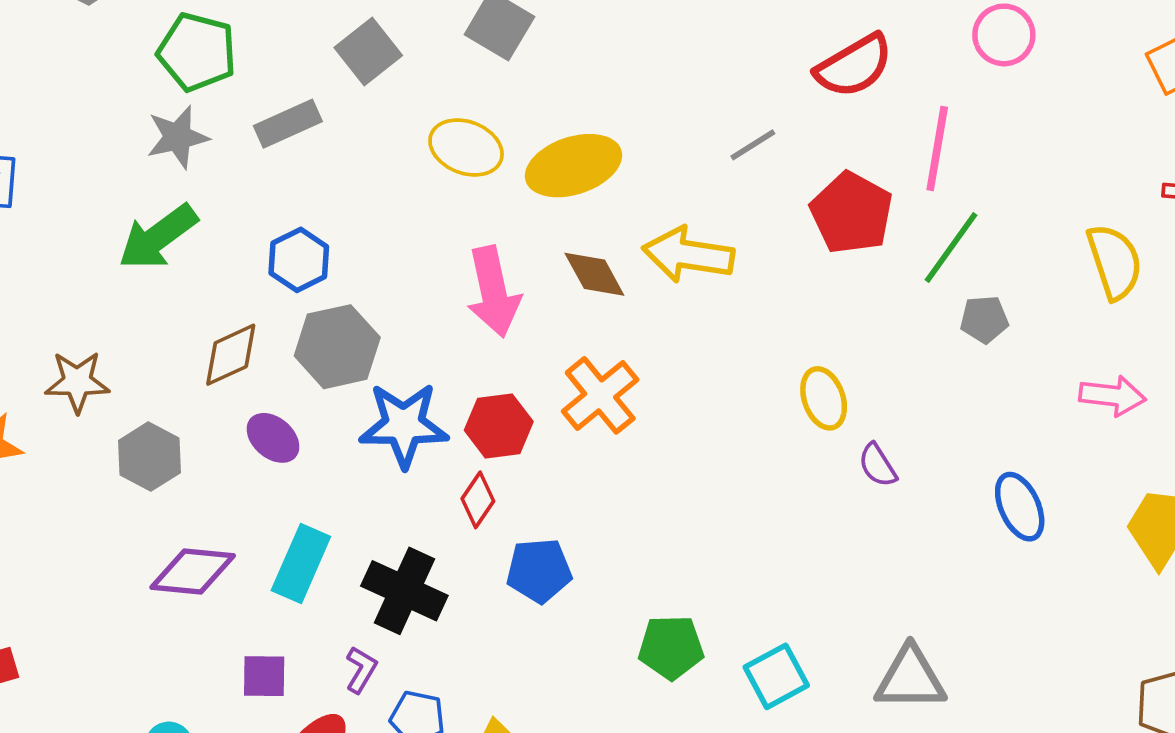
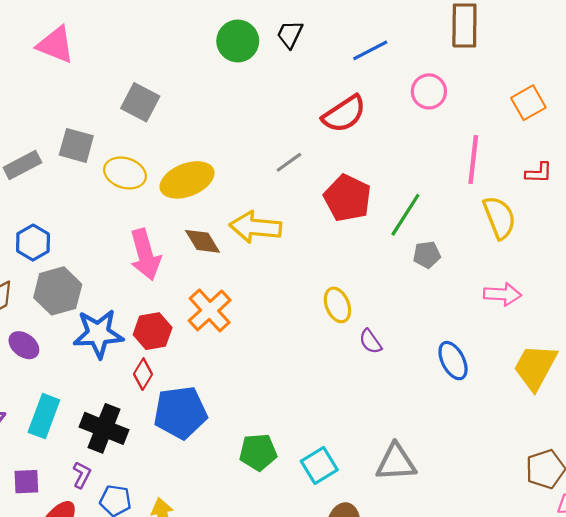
gray square: (368, 51) -> (76, 145), moved, turned -33
pink line: (937, 148) -> (473, 160), moved
blue pentagon: (539, 571) -> (180, 413), size x1.4

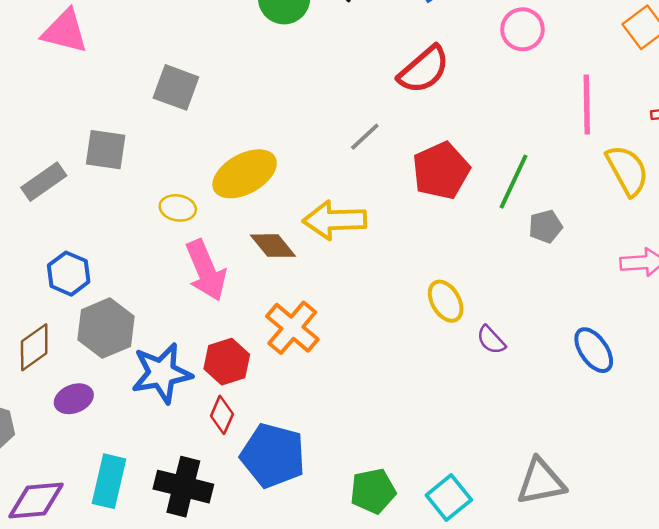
yellow ellipse: (125, 173) -> (178, 208), moved, size x0.7
red pentagon: (347, 198) -> (441, 171), turned 30
purple ellipse: (24, 345) -> (74, 399), turned -52
blue pentagon: (180, 413) -> (273, 455), turned 30

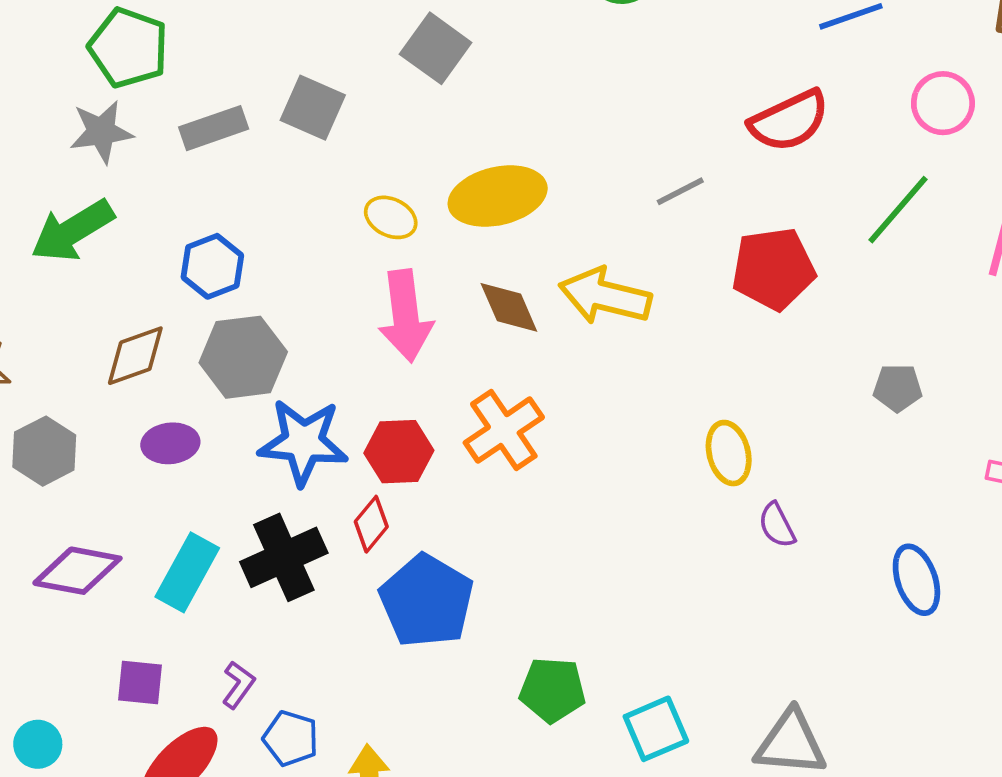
green line: (514, 182) -> (898, 210), moved
black cross: (183, 487) -> (284, 557), moved, turned 36

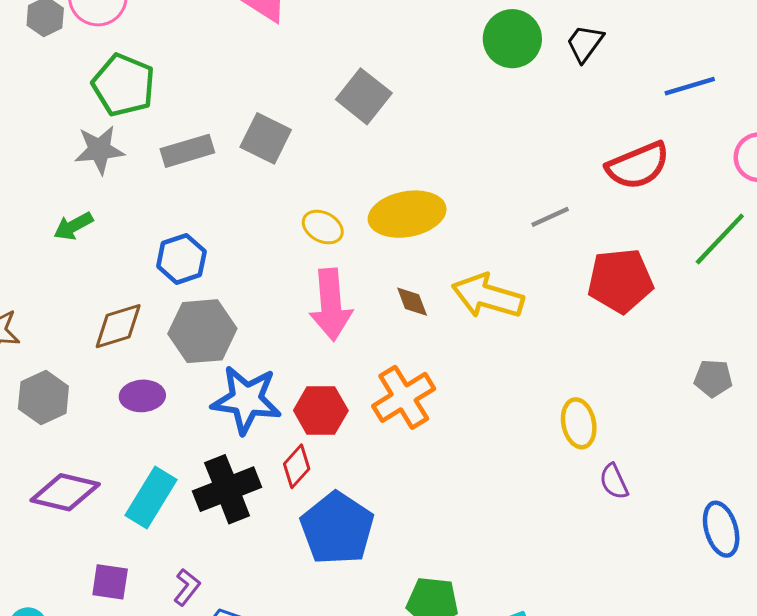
green arrow: (72, 231) -> (73, 226), size x0.6
brown diamond: (509, 307) -> (412, 302), size x0.7

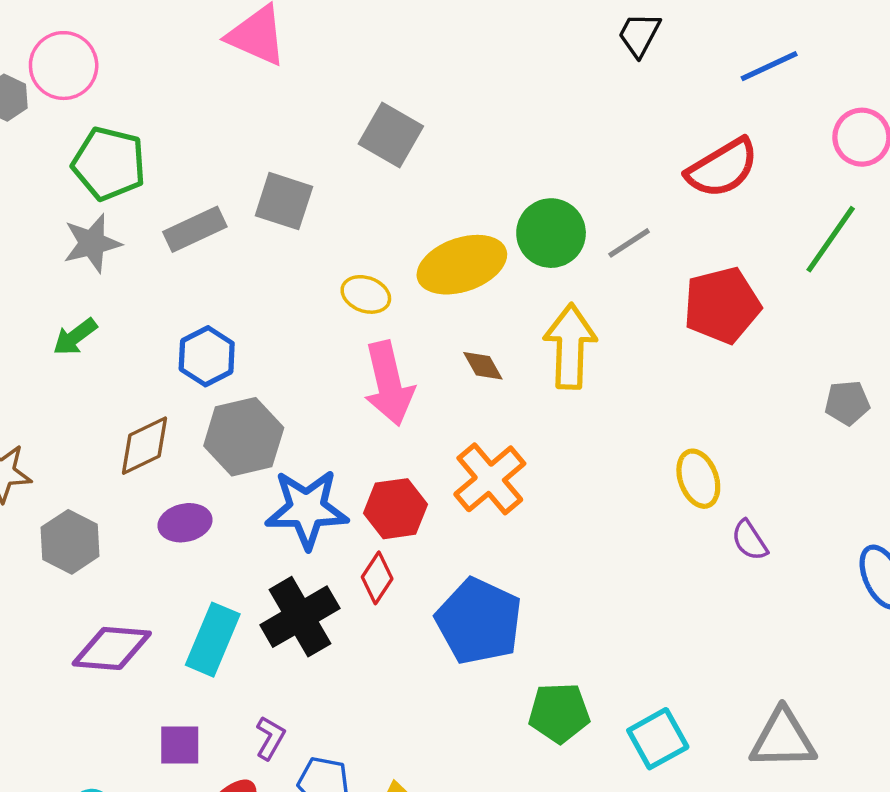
green circle: (512, 39) -> (551, 233), moved
yellow arrow: (488, 296) -> (570, 346), turned 84
blue pentagon: (337, 528) -> (479, 621), moved

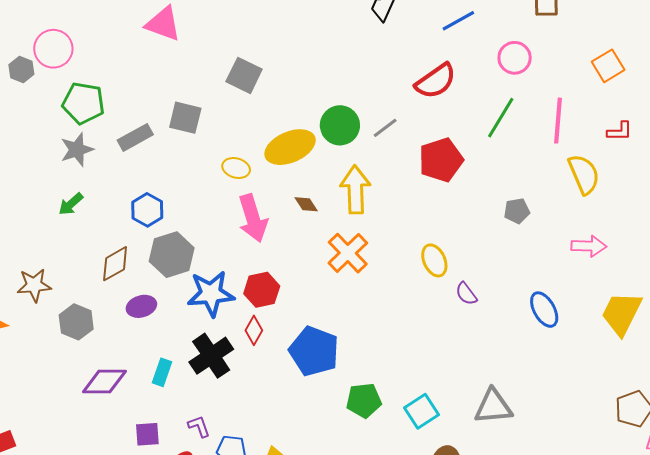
orange cross: (490, 479) -> (348, 253), moved
cyan rectangle: (213, 640) -> (162, 372), size x0.7
purple L-shape: (270, 738) -> (199, 426), turned -45

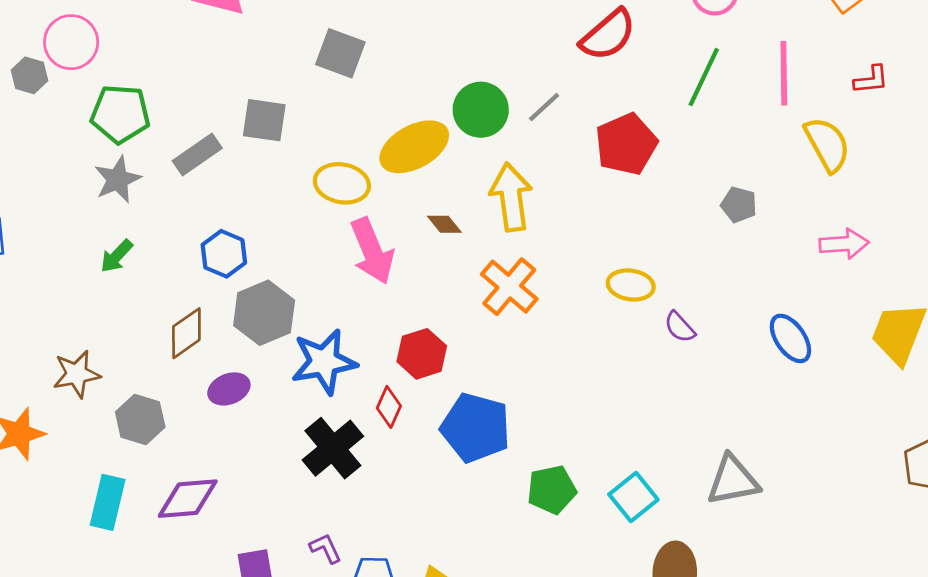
yellow ellipse: (236, 168) -> (342, 183), size x1.4
gray pentagon: (517, 211) -> (739, 205), turned 30
yellow ellipse: (434, 260) -> (631, 285), turned -52
red hexagon: (262, 290) -> (422, 354), moved
cyan rectangle: (162, 372) -> (108, 502), moved, size x1.4

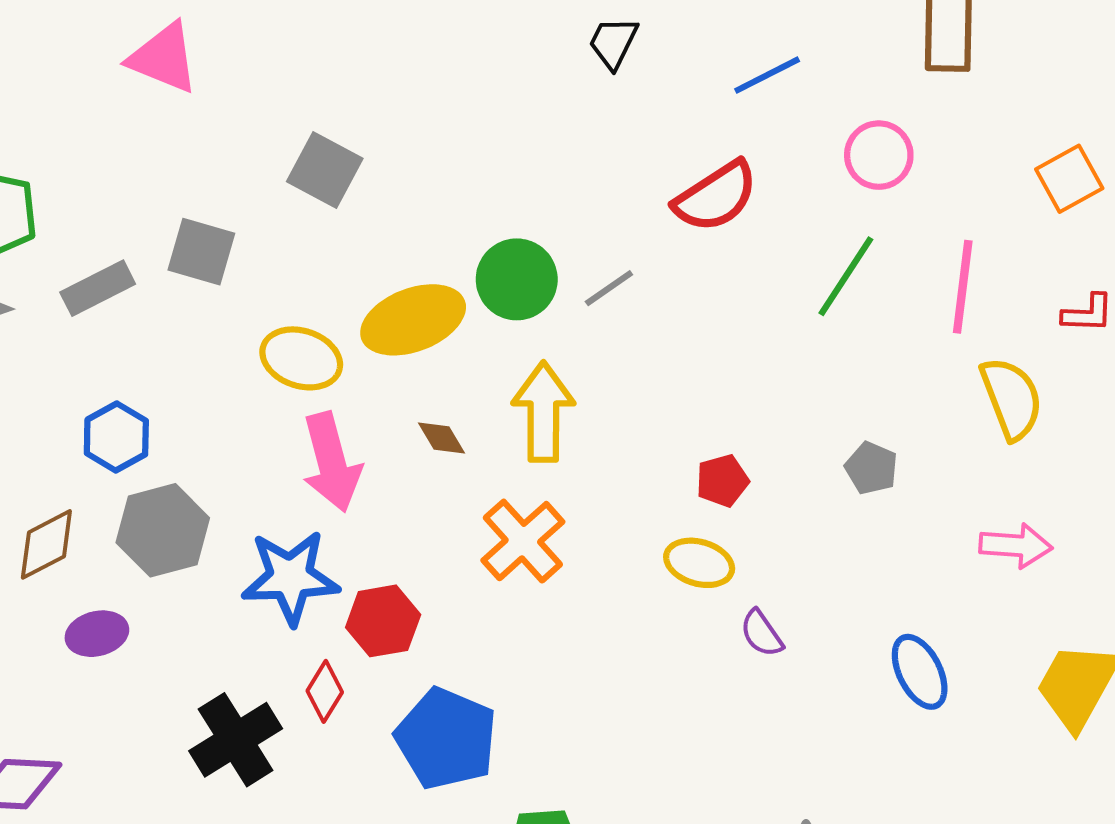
red pentagon: (626, 144) -> (722, 481), moved, size x0.6
blue star: (324, 362) -> (290, 577), moved

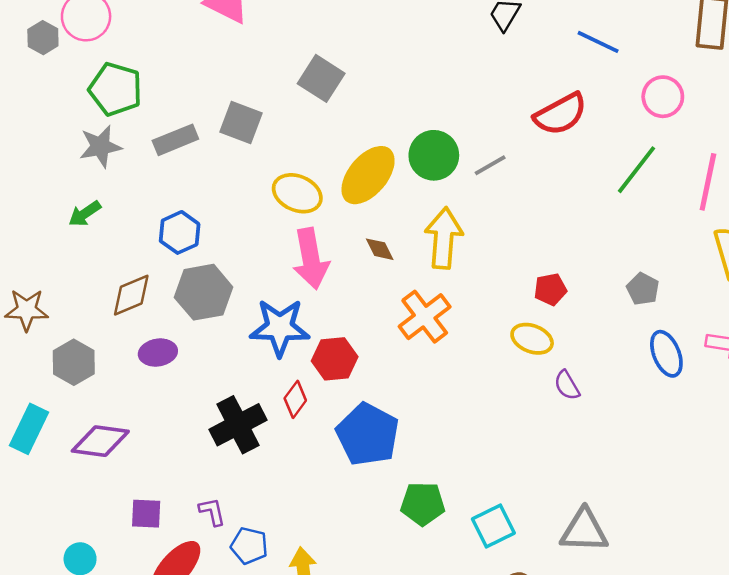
blue line: (767, 75) -> (598, 42), turned 48
yellow ellipse: (413, 320) -> (368, 175), turned -34
blue ellipse: (920, 672) -> (666, 354), moved

